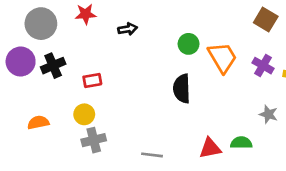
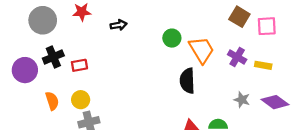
purple circle: (21, 62) -> (25, 70), moved
red rectangle: (92, 80) -> (79, 65), moved
black semicircle: (182, 89) -> (187, 81), moved
orange semicircle: (38, 122) -> (52, 101), moved, turned 84

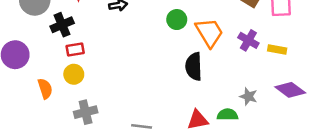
black cross: (53, 57) -> (62, 25), moved
yellow circle: (81, 100) -> (74, 74), moved
gray star: (242, 100) -> (248, 96), moved

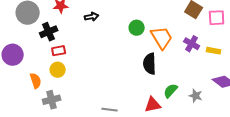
gray star: (248, 96) -> (196, 96), moved
gray cross: (86, 112) -> (52, 100), moved
green semicircle: (228, 115) -> (171, 91), moved, turned -49

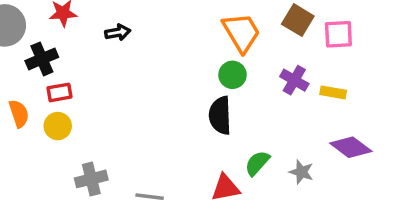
green circle: (137, 28) -> (233, 75), moved
orange trapezoid: (162, 38) -> (241, 32), moved
orange semicircle: (36, 81) -> (19, 114), moved
gray cross: (52, 100) -> (91, 179), moved

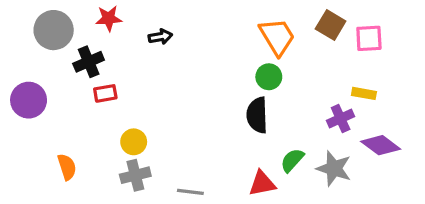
purple cross: (294, 80) -> (341, 118), moved, turned 36
orange semicircle: (19, 114) -> (67, 167), moved
yellow circle: (58, 126) -> (134, 142), moved
gray star: (301, 172) -> (334, 169), size x1.5

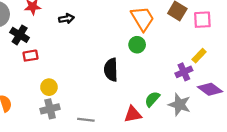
black cross: (89, 62) -> (20, 35), turned -36
yellow rectangle: (364, 93) -> (199, 56), turned -56
black semicircle: (257, 115) -> (111, 70), moved

